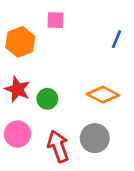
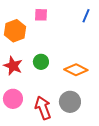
blue line: (116, 39) -> (86, 16), moved
green circle: (47, 99) -> (41, 62), moved

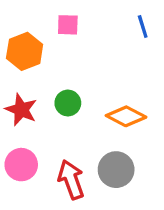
blue line: (86, 16) -> (143, 26), turned -40

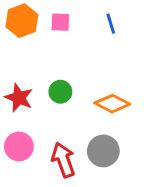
blue line: (143, 26) -> (111, 24), moved
orange hexagon: (25, 51) -> (22, 21), moved

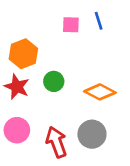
orange hexagon: (22, 21) -> (23, 54), moved
pink square: (60, 22) -> (71, 25), moved

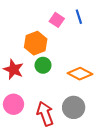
pink square: (71, 25) -> (57, 20), turned 32
orange hexagon: (23, 54) -> (36, 43), moved

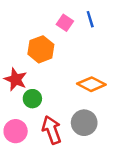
green circle: (43, 65) -> (32, 99), moved
pink circle: (13, 104) -> (16, 131), moved

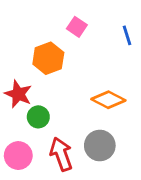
blue line: (90, 19) -> (127, 35), moved

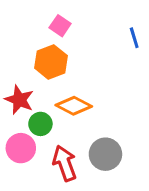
pink square: (77, 27) -> (60, 26), moved
orange diamond: (108, 100) -> (74, 106), moved
pink circle: (18, 156) -> (21, 148), moved

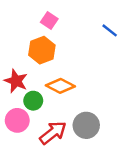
blue line: (134, 38) -> (110, 30), turned -35
red arrow: (65, 163) -> (53, 133), turned 72

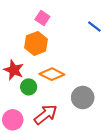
pink circle: (17, 120) -> (13, 120), moved
gray circle: (86, 125) -> (83, 98), moved

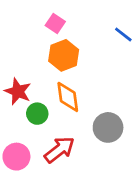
orange hexagon: (36, 43) -> (64, 55), moved
orange diamond: (52, 74) -> (68, 97), turned 55

